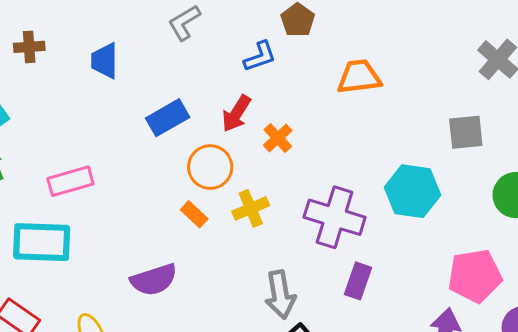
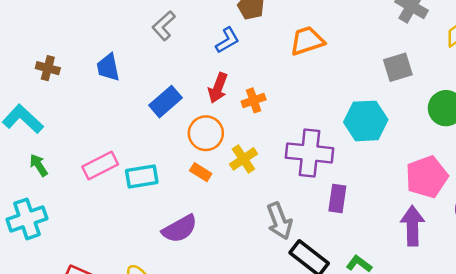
brown cross: (29, 47) -> (48, 68), turned 30
orange cross: (278, 138) -> (254, 100), turned 35
cyan rectangle: (42, 242) -> (142, 177), moved, size x0.7

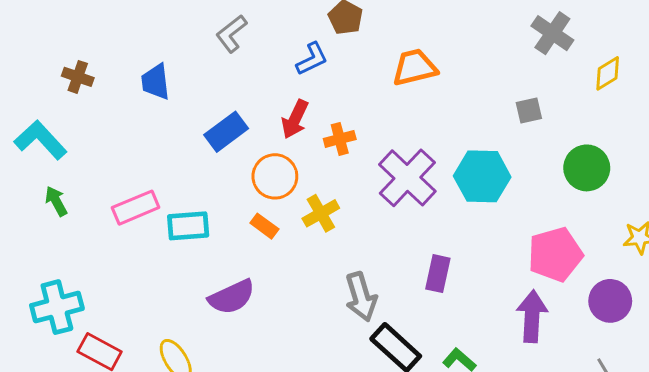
gray square: (398, 67) -> (529, 110), size x0.7
purple cross: (310, 153) -> (407, 178), moved, turned 33
cyan cross: (27, 219) -> (57, 307), moved

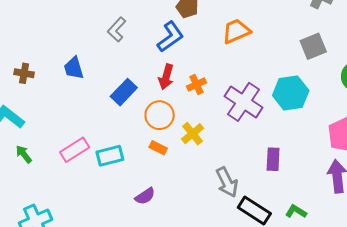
blue L-shape: (312, 59) -> (170, 37), size x1.4
gray square: (529, 110) -> (313, 46), size x1.5
purple semicircle: (232, 297) -> (145, 196), size x0.7

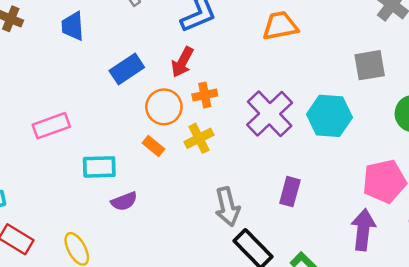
orange cross: (196, 85) -> (205, 95), moved
cyan rectangle: (110, 156) -> (99, 167), moved

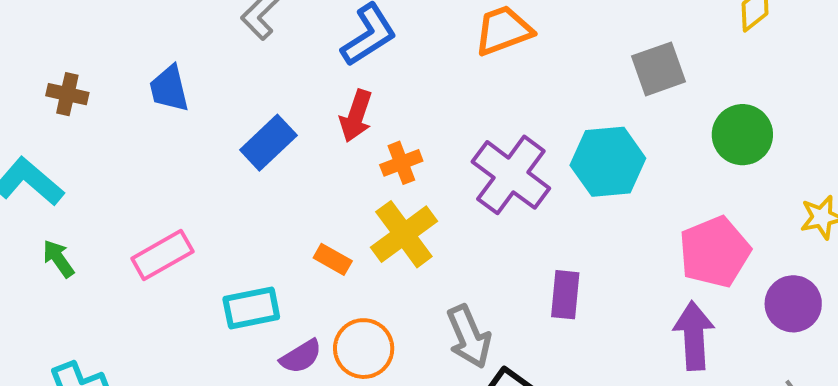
orange circle: (164, 107) -> (364, 349), moved
yellow cross: (199, 138) -> (404, 234), size x1.4

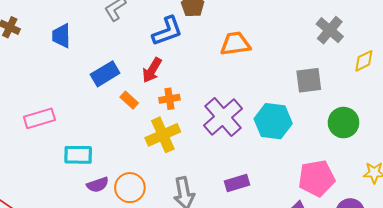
orange rectangle: (333, 259) -> (129, 100), moved
purple rectangle: (565, 295) -> (237, 183), turned 55

